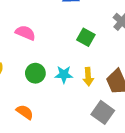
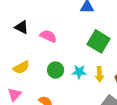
green square: (86, 37) -> (99, 41), size x1.5

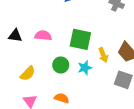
green square: (99, 41) -> (80, 39), moved
cyan star: (79, 72) -> (85, 68), moved

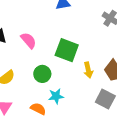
pink semicircle: (43, 36) -> (29, 40), turned 35
cyan star: (85, 68) -> (56, 96), moved

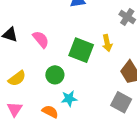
yellow arrow: (88, 70) -> (107, 43), moved

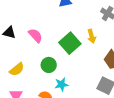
green square: (81, 50) -> (70, 43), turned 30

